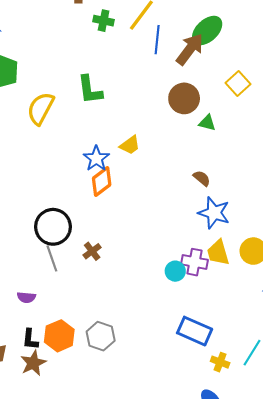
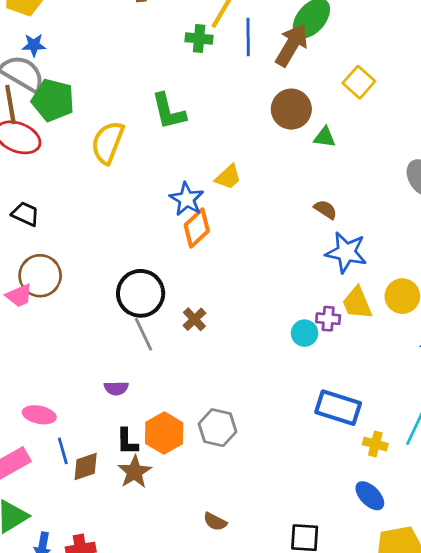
green cross: (104, 21) -> (199, 38), moved
purple cross: (195, 262) -> (328, 319), size x0.7

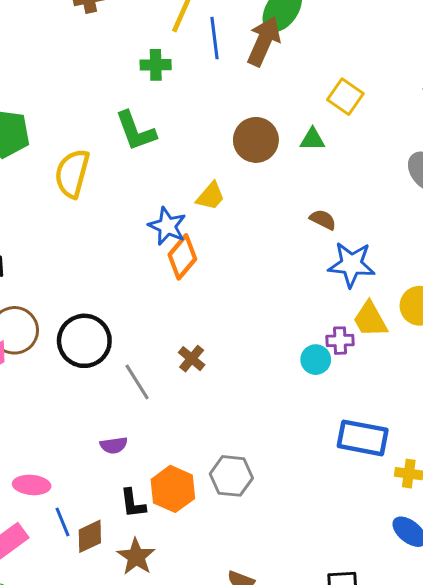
green cross: (199, 38) -> (156, 65), moved
yellow square: (359, 82) -> (345, 97), moved
brown circle: (291, 109) -> (256, 140), moved
black circle: (141, 293) -> (84, 341), moved
brown star: (135, 472) -> (136, 557), moved

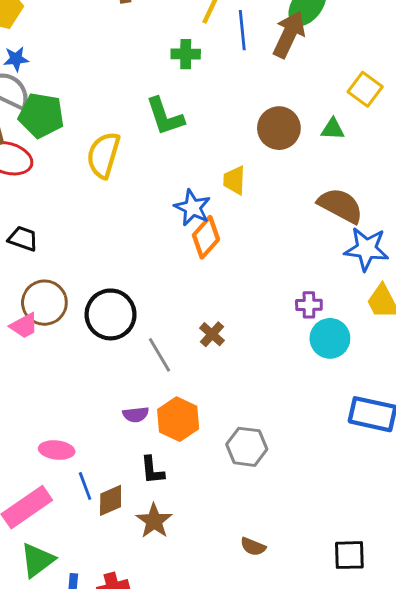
yellow trapezoid: (210, 196) -> (234, 180), turned 140
brown semicircle: (323, 220) -> (340, 206), size x1.8
purple cross: (340, 341) -> (309, 305), moved
cyan circle: (316, 360) -> (330, 338), size x1.4
orange hexagon: (173, 489) -> (178, 419), moved

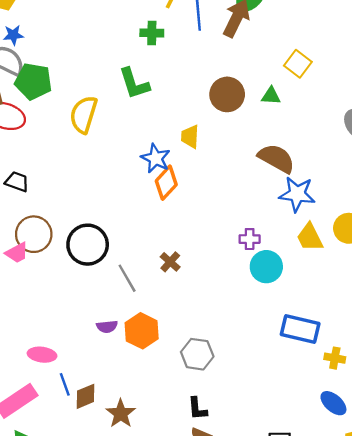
black L-shape: (152, 470) -> (197, 409), moved

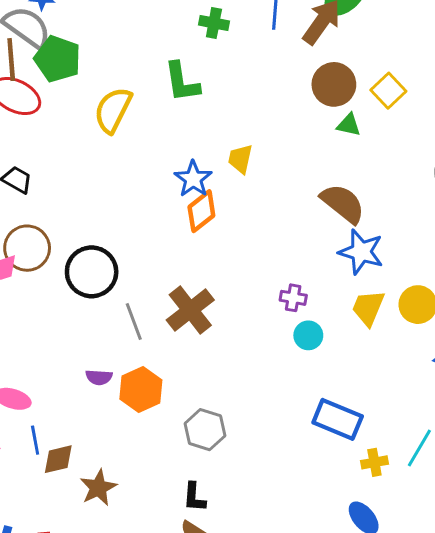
brown circle: (227, 94) -> (334, 84), moved
yellow trapezoid: (310, 237) -> (368, 308), turned 40
brown cross: (170, 262) -> (190, 310), size x1.8
cyan circle: (266, 267) -> (308, 335), size x0.7
yellow cross: (335, 358) -> (374, 462), turned -30

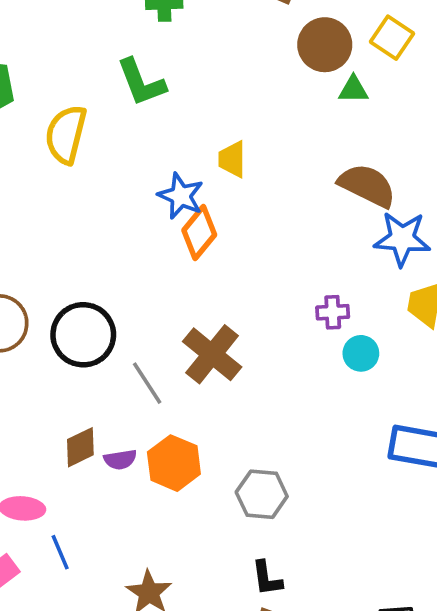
brown diamond: (58, 459) -> (80, 447), moved

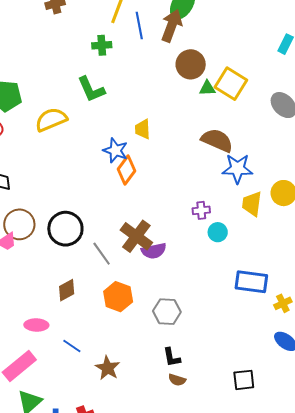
yellow square: (392, 38) -> (231, 84), moved, size x1.4
yellow semicircle: (66, 134) -> (51, 120), turned 56
purple semicircle: (120, 460) -> (154, 251), moved, size x1.4
blue line: (60, 552) -> (72, 346), moved, turned -30

